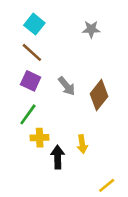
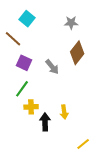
brown line: (32, 52) -> (13, 39), moved
brown diamond: (99, 95) -> (77, 53), moved

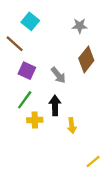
black arrow: (45, 122) -> (55, 105), moved

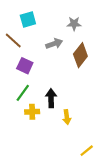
cyan square: (30, 21) -> (28, 20), turned 35
gray arrow: (58, 75) -> (54, 44), moved, turned -70

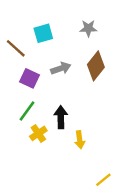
cyan square: (28, 20) -> (43, 33), moved
gray arrow: (54, 44) -> (61, 68), moved
yellow cross: (32, 112) -> (38, 133), turned -32

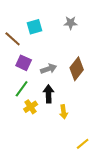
brown diamond: (96, 66) -> (77, 69), moved
gray arrow: (61, 68) -> (49, 69), moved

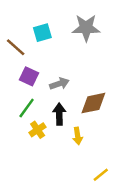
gray star: (71, 23) -> (86, 28), size x1.6
brown diamond: (77, 69) -> (93, 103), moved, turned 40

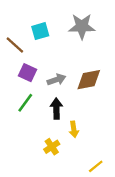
brown diamond: (93, 103) -> (89, 80), moved
yellow cross: (38, 130) -> (52, 147), moved

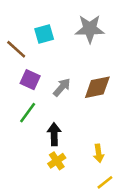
gray arrow: (56, 80) -> (62, 87), turned -30
black arrow: (56, 109) -> (54, 134), moved
yellow arrow: (74, 129) -> (99, 153), moved

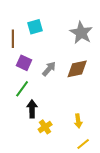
gray star: (90, 29) -> (81, 33), moved, turned 30
brown line: (16, 49) -> (13, 39), turned 48
black arrow: (54, 134) -> (32, 109), moved

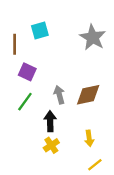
gray arrow: (49, 69) -> (59, 95), moved, turned -56
brown diamond: (77, 69) -> (88, 95), moved
black arrow: (32, 109) -> (50, 121), moved

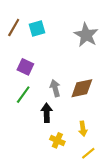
brown line: (15, 44) -> (14, 27), moved, turned 30
yellow cross: (51, 145) -> (57, 140), moved, turned -32

